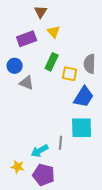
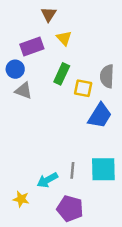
blue circle: (15, 66) -> (15, 69), moved
gray triangle: (27, 83) -> (24, 91), moved
cyan square: (82, 128) -> (103, 169), moved
purple pentagon: (44, 175) -> (70, 209), moved

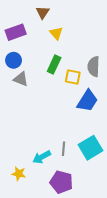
purple rectangle: (32, 46) -> (16, 32), moved
cyan square: (103, 169) -> (90, 148), turned -30

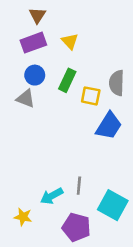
brown triangle: (43, 12) -> (37, 15), moved
purple rectangle: (16, 32) -> (33, 43), moved
blue circle: (14, 60) -> (35, 75), moved
cyan square: (90, 148) -> (113, 205), moved, turned -30

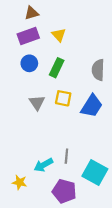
brown triangle: (37, 15) -> (31, 13), turned 40
yellow square: (91, 96) -> (63, 98), moved
gray triangle: (26, 98) -> (37, 103), moved, turned 35

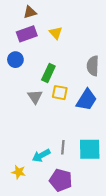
blue circle: (29, 63) -> (15, 60), moved
green rectangle: (57, 68) -> (48, 73), moved
cyan square: (95, 173) -> (90, 149), moved, turned -30

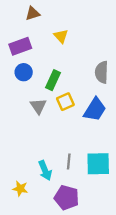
purple rectangle: (27, 34) -> (20, 46), moved
blue circle: (15, 60) -> (24, 72), moved
yellow square: (60, 93) -> (65, 102), turned -35
cyan arrow: (41, 155) -> (45, 171), turned -84

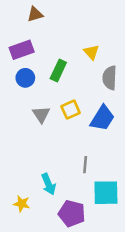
yellow triangle: (61, 36) -> (91, 52), moved
green rectangle: (53, 80) -> (58, 71), moved
gray line: (69, 161) -> (85, 165), moved
cyan square: (98, 164) -> (106, 193), moved

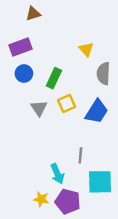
green rectangle: (58, 71) -> (54, 78), moved
cyan arrow: (49, 184) -> (57, 174), moved
yellow star: (22, 204) -> (41, 199), moved

